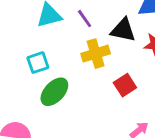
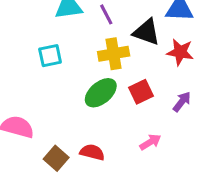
green ellipse: (54, 92) -> (101, 93), moved

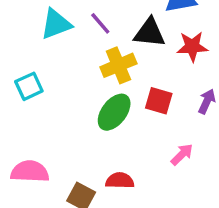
cyan square: (50, 56) -> (29, 86), moved
red square: (141, 92) -> (159, 101), turned -35

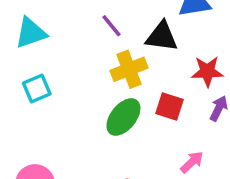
cyan triangle: (56, 24) -> (31, 33), moved
red star: (192, 47) -> (207, 71), moved

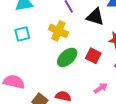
yellow cross: (129, 69) -> (58, 31), moved, turned 36

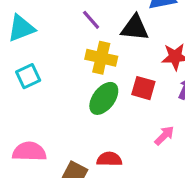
yellow cross: (58, 31) -> (101, 58), moved

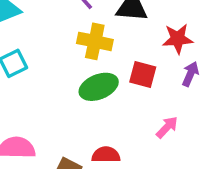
green ellipse: (104, 98) -> (99, 87), turned 32

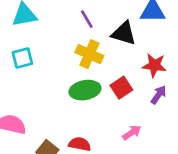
red square: (143, 74) -> (121, 88), turned 30

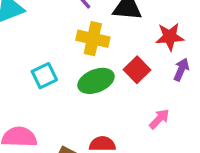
cyan square: (22, 58) -> (44, 76), moved

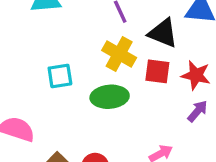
red square: (137, 70) -> (157, 71), moved, turned 35

